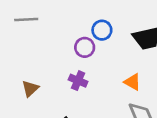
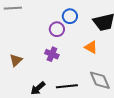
orange triangle: (133, 82) -> (91, 47), moved

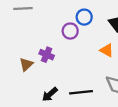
purple cross: (52, 54) -> (47, 55), moved

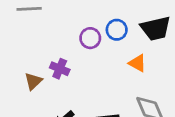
blue circle: (84, 17) -> (117, 30), moved

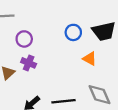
purple circle: (90, 38) -> (24, 39), moved

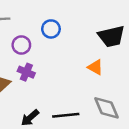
blue circle: (73, 32) -> (51, 29), moved

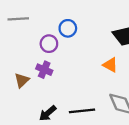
purple circle: (21, 45) -> (49, 44), moved

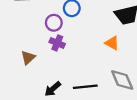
purple cross: (44, 70) -> (57, 43), moved

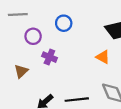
purple circle: (54, 23) -> (33, 36), moved

